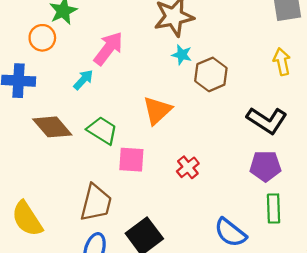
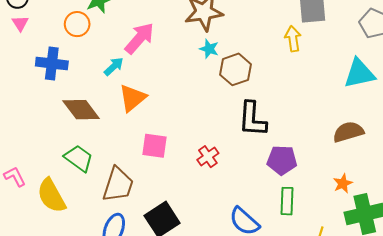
yellow arrow: (282, 62) -> (293, 39), moved
orange triangle: (157, 110) -> (132, 98), moved
black L-shape: (267, 120) -> (252, 119), moved, turned 57
green trapezoid: (102, 130) -> (79, 158), moved

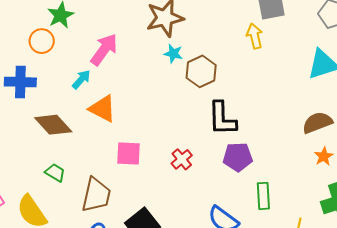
orange triangle: (132, 98) -> (103, 109), turned -48
green trapezoid: (79, 158) -> (55, 173), size x0.7
purple pentagon: (282, 160) -> (238, 157), moved
orange star: (343, 183) -> (324, 156), moved

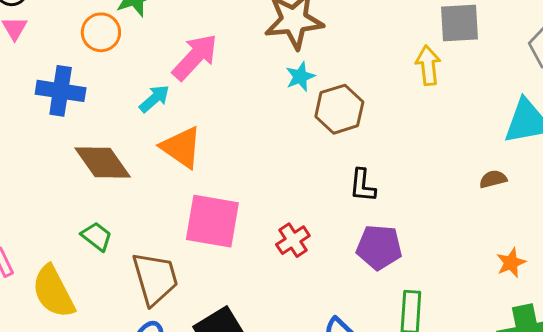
cyan star: (173, 54) -> (300, 77), turned 30
black L-shape: (222, 119) -> (362, 185), size x0.6
brown semicircle: (317, 123) -> (493, 179), moved, size x0.6
pink square: (128, 154) -> (212, 221), size x1.4
brown trapezoid: (96, 195) -> (155, 278), turned -36

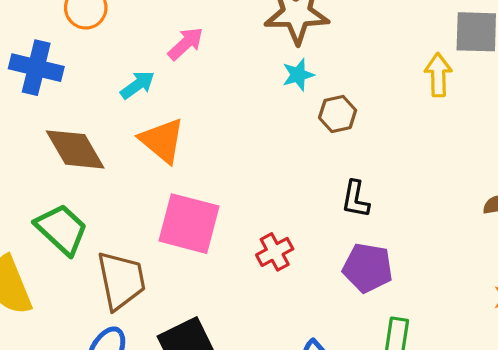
pink arrow: (195, 57) -> (186, 44), size x0.7
brown hexagon: (339, 109) -> (338, 114), size x0.7
green trapezoid: (97, 236) -> (62, 229), size x1.6

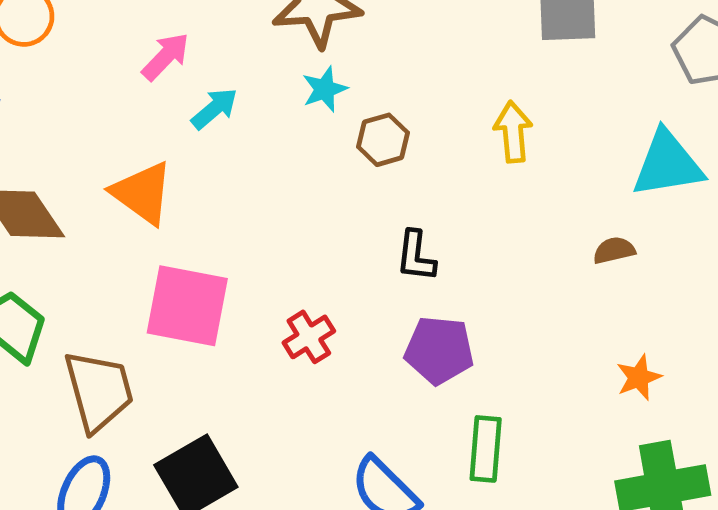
yellow arrow: (438, 75) -> (513, 132), moved
cyan arrow: (137, 85) -> (214, 109), moved

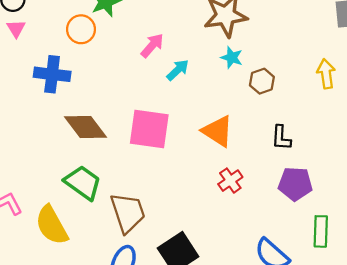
cyan star: (325, 89) -> (232, 58), turned -30
orange triangle: (142, 193) -> (218, 131), moved
pink square: (187, 306) -> (149, 129), moved

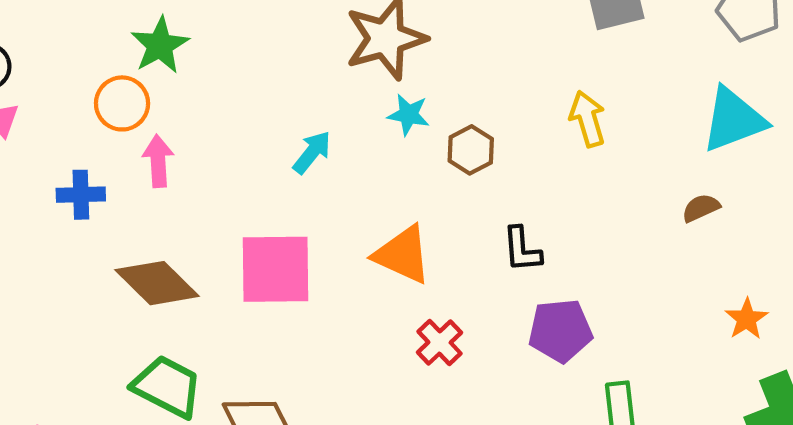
pink arrow: (152, 46) -> (158, 161), moved, turned -36
blue cross: (52, 74) -> (81, 195), size x0.7

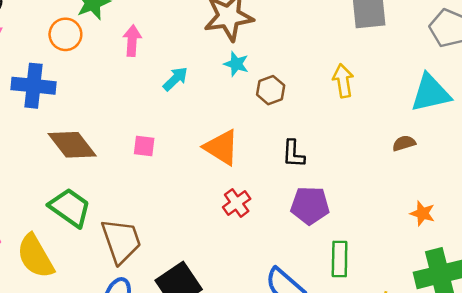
pink arrow: (158, 161) -> (132, 41), moved
blue cross: (81, 195) -> (33, 86), size x1.5
pink square: (275, 269) -> (144, 146), size x0.5
orange star: (747, 319) -> (422, 213), turned -30

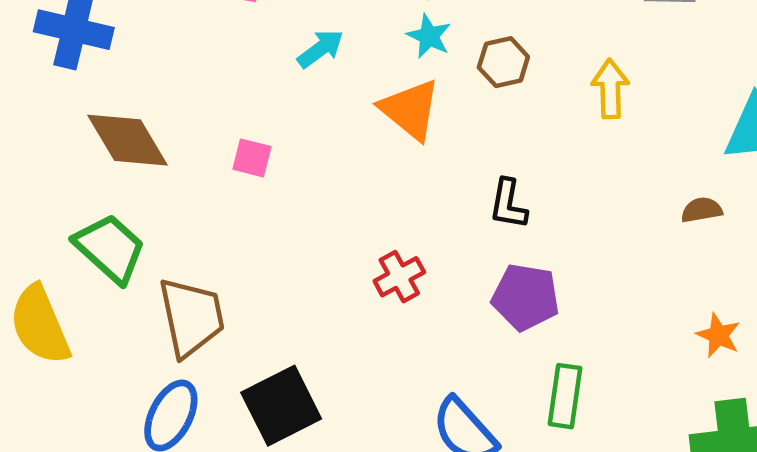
brown hexagon: (271, 90) -> (503, 62), moved
orange triangle: (221, 147) -> (410, 110), moved

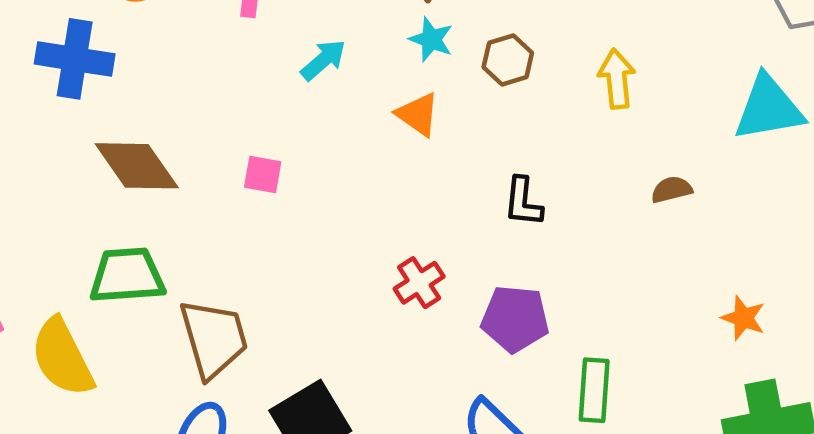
orange triangle: (410, 110) -> (418, 114), size x0.7
brown semicircle: (702, 210) -> (672, 190), moved
green trapezoid: (110, 248) -> (127, 276), turned -42
purple pentagon: (526, 297) -> (515, 319), moved

